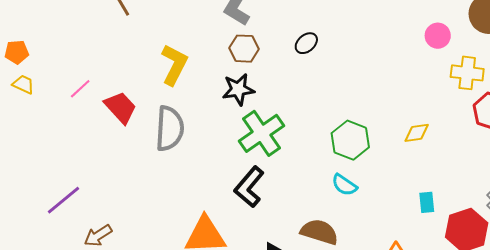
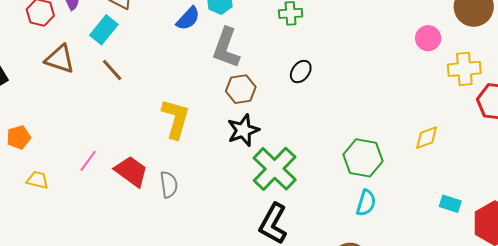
yellow trapezoid: (23, 84) -> (37, 180), moved
gray semicircle: (170, 129) -> (169, 185), moved, size x0.6
cyan semicircle: (344, 185) -> (366, 203), turned -96
cyan rectangle: (427, 202) -> (450, 204), turned -55

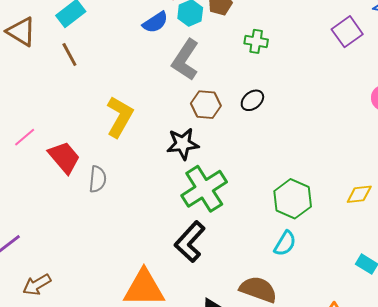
brown hexagon: (241, 89) -> (206, 105), moved

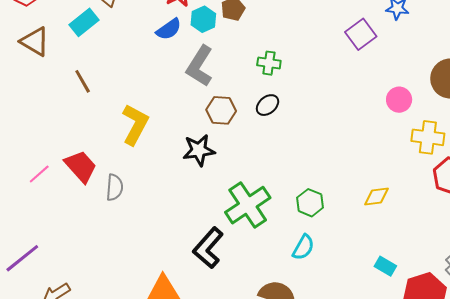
green cross: (256, 41) -> (269, 63), moved
brown line: (69, 55) -> (83, 81), moved
pink line: (25, 137) -> (39, 174), moved
green cross: (204, 189) -> (248, 205), moved
green hexagon: (293, 199) -> (310, 203), size x0.7

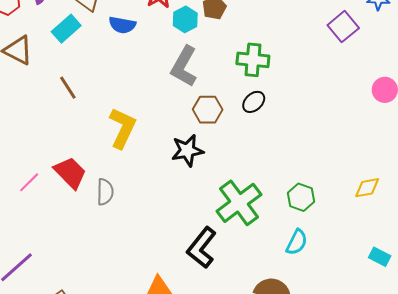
blue semicircle: (169, 29) -> (122, 25), moved, turned 48
green cross: (269, 63) -> (253, 60), size x1.4

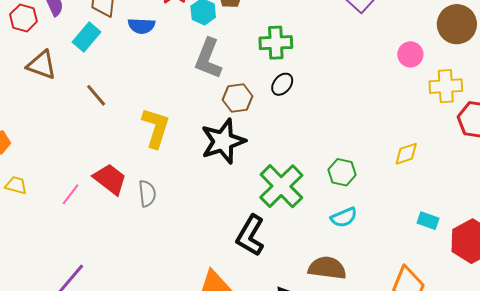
black star: (187, 150) -> (223, 141), size x1.4
cyan semicircle: (297, 242) -> (344, 217), turned 48

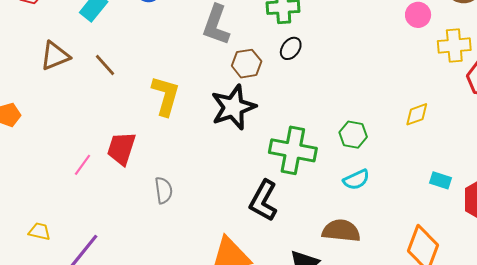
brown triangle: (42, 65) -> (55, 56), moved, turned -40
red trapezoid: (110, 179) -> (121, 148), turned -108
yellow trapezoid: (16, 185) -> (40, 231), moved
green cross: (281, 186) -> (293, 150), turned -33
gray semicircle: (147, 194) -> (164, 190), moved

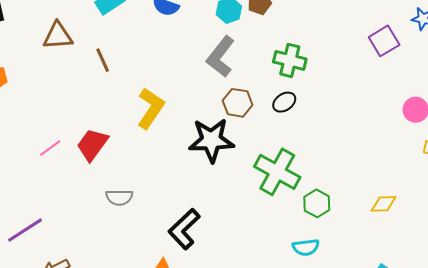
green cross: (293, 150) -> (277, 172), moved
gray semicircle: (164, 190) -> (119, 197), turned 80
black L-shape: (263, 201) -> (184, 229), moved

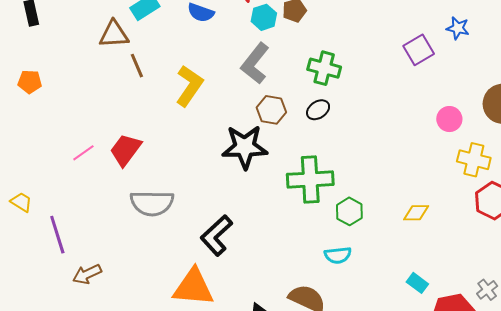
brown triangle: (58, 36) -> (114, 34), moved
yellow L-shape: (151, 108) -> (189, 86), moved
green cross: (277, 172) -> (310, 179), turned -33
gray semicircle: (119, 197) -> (152, 203), size x1.6
purple line: (25, 230) -> (57, 235), turned -75

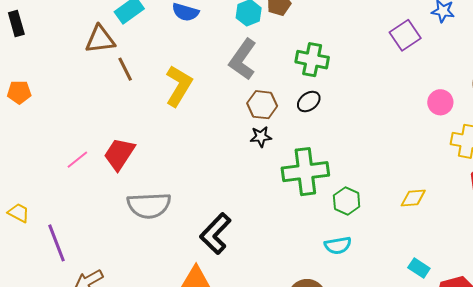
black star: (245, 147) -> (261, 137), moved, size x0.5

